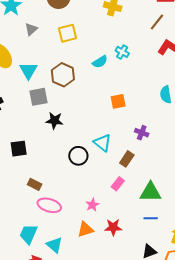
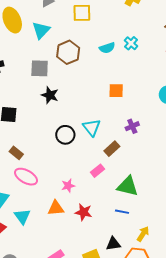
cyan triangle: (28, 71) -> (41, 30), moved
purple cross: (142, 133) -> (132, 126), turned 32

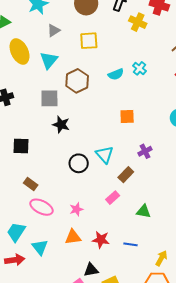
pink star: (68, 186) -> (76, 209), moved
green triangle: (128, 186) -> (144, 211), size x0.7
blue line: (122, 212) -> (130, 244), moved
black triangle: (113, 244) -> (91, 270), moved

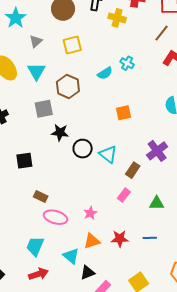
purple cross: (145, 151) -> (157, 151), moved, size x1.5
black circle: (79, 163) -> (83, 149), moved
cyan triangle: (40, 247) -> (71, 256), moved
black triangle: (91, 270) -> (88, 273), moved

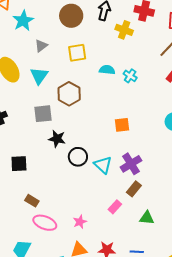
cyan semicircle: (105, 73) -> (107, 70), moved, turned -147
purple cross: (157, 151) -> (131, 164), moved
brown rectangle: (133, 170) -> (134, 189), moved

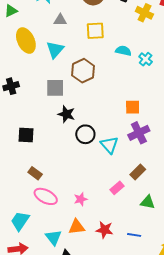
gray triangle: (41, 46) -> (60, 20), turned 32
purple cross: (131, 164) -> (139, 133), moved

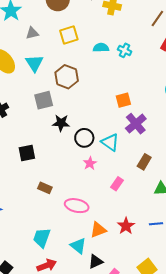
pink rectangle: (117, 188) -> (117, 184), moved
pink ellipse: (46, 196) -> (77, 206), moved
pink star: (81, 199) -> (90, 163), moved
red star: (105, 230) -> (126, 226), turned -30

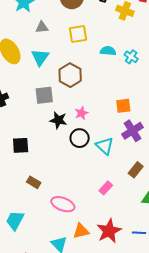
pink star: (90, 163) -> (81, 113), moved
red star: (126, 226) -> (109, 231), size x1.4
cyan trapezoid: (42, 238) -> (15, 220), moved

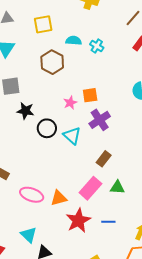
brown hexagon: (70, 75) -> (52, 62), moved
pink star: (81, 113) -> (70, 103), moved
pink rectangle: (106, 188) -> (90, 188), moved, size x1.6
orange triangle: (81, 231) -> (59, 198), moved

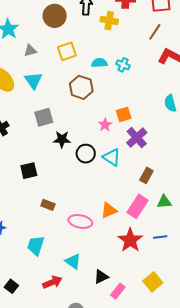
orange triangle: (59, 198) -> (109, 210), moved
cyan triangle: (29, 235) -> (73, 261), moved

